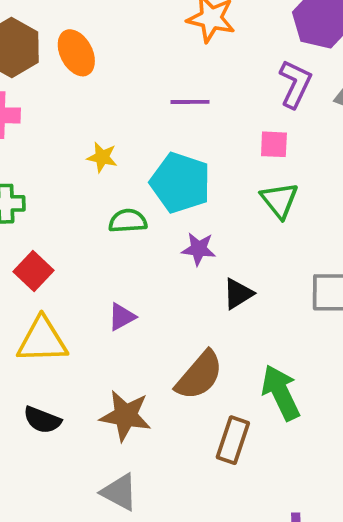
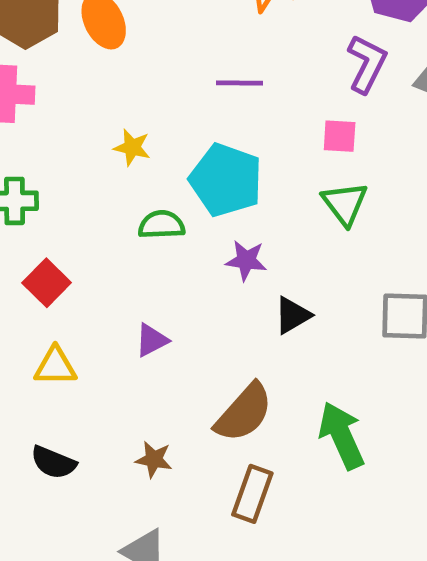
yellow triangle: (42, 340) -> (55, 366), size x0.7
brown star: (125, 416) -> (154, 459), size x0.6
brown rectangle: (233, 440) -> (252, 494), moved

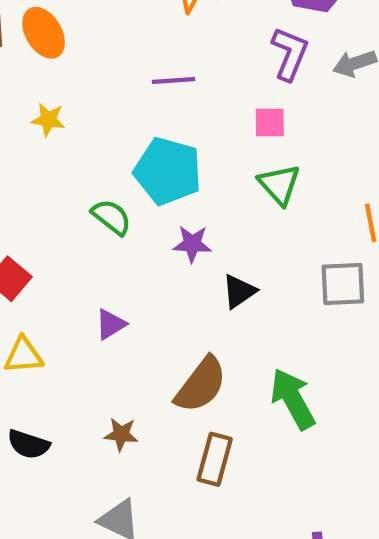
yellow star: (132, 147) -> (48, 120), moved
green semicircle: (161, 225) -> (111, 217), turned 45

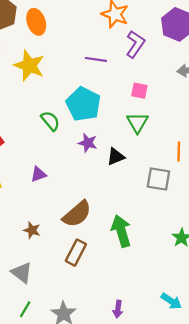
purple L-shape: (290, 54) -> (135, 44), moved
yellow star: (48, 120) -> (29, 66), size x1.8
black triangle: (239, 291) -> (116, 157), moved

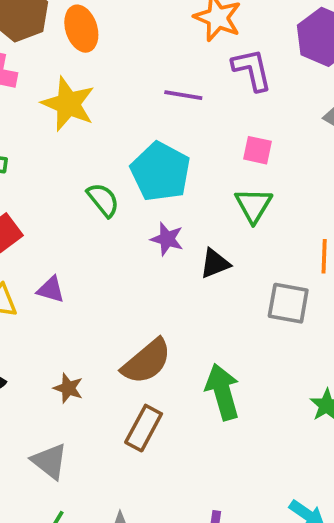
purple L-shape: (135, 44) -> (252, 70), turned -48
purple triangle: (38, 174) -> (51, 290), moved, turned 35

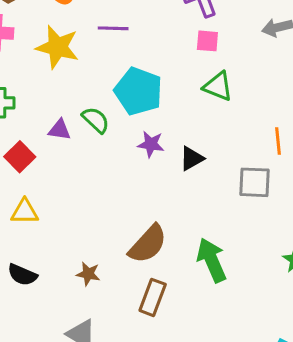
purple line: (183, 95) -> (113, 28), moved
pink square: (257, 150) -> (207, 41), moved
green triangle: (253, 205) -> (218, 86), moved, turned -32
purple triangle: (51, 290) -> (59, 130), moved

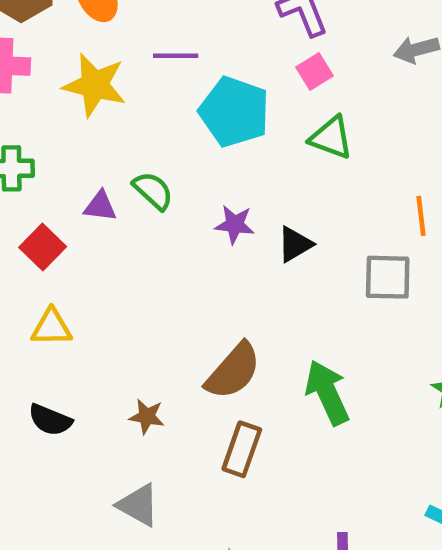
pink square: (207, 41) -> (314, 71), turned -35
cyan pentagon: (138, 91) -> (234, 112), moved

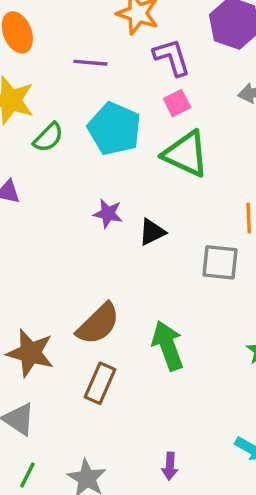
purple line: (176, 56) -> (90, 63), moved
green triangle: (331, 138) -> (186, 154), size x1.4
green semicircle: (153, 191) -> (48, 137), moved, turned 88
brown star: (147, 416) -> (30, 353), size x1.8

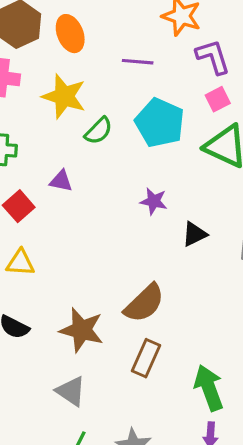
black triangle: (152, 232) -> (194, 234), moved
green arrow: (168, 346) -> (209, 388), moved

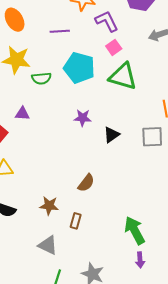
green semicircle: (99, 131) -> (41, 78), turned 48
brown semicircle: (144, 303) -> (86, 183), size x0.7
brown star: (82, 330) -> (49, 206), size x0.7
brown rectangle: (146, 358) -> (76, 221), moved, size x0.7

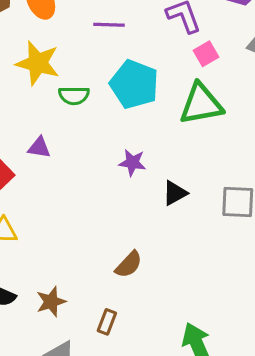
pink square: (114, 47) -> (206, 54), moved
green triangle: (123, 76) -> (201, 104), turned -32
brown star: (49, 206) -> (51, 302), moved, turned -30

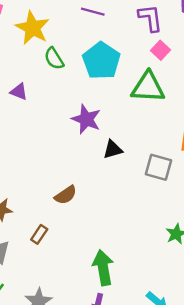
pink square: (206, 54) -> (161, 50), turned -30
green semicircle: (74, 95) -> (54, 59), turned 45
purple star: (132, 163) -> (86, 119), size x1.4

